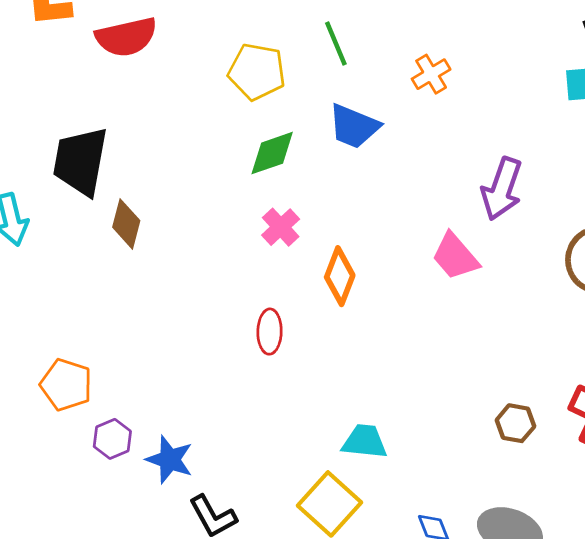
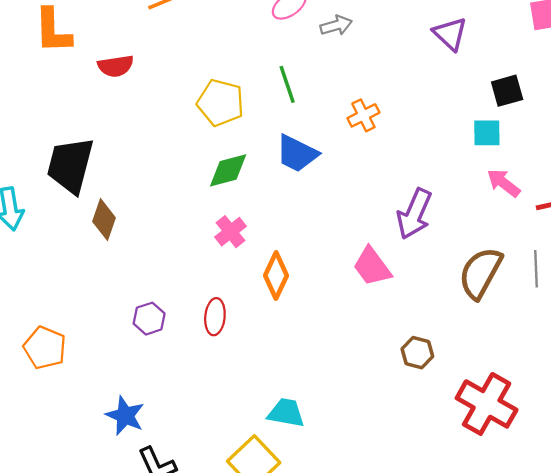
red semicircle: (126, 37) -> (116, 66), size x0.7
brown hexagon: (515, 423) -> (417, 353), moved
purple hexagon: (112, 439) -> (149, 319), moved

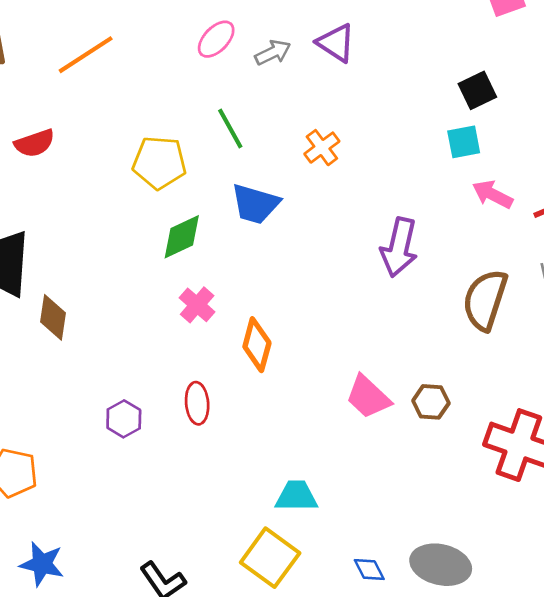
purple triangle: (450, 34) -> (336, 43), moved
pink trapezoid: (372, 267) -> (368, 397), moved
blue star: (125, 416) -> (42, 564), moved

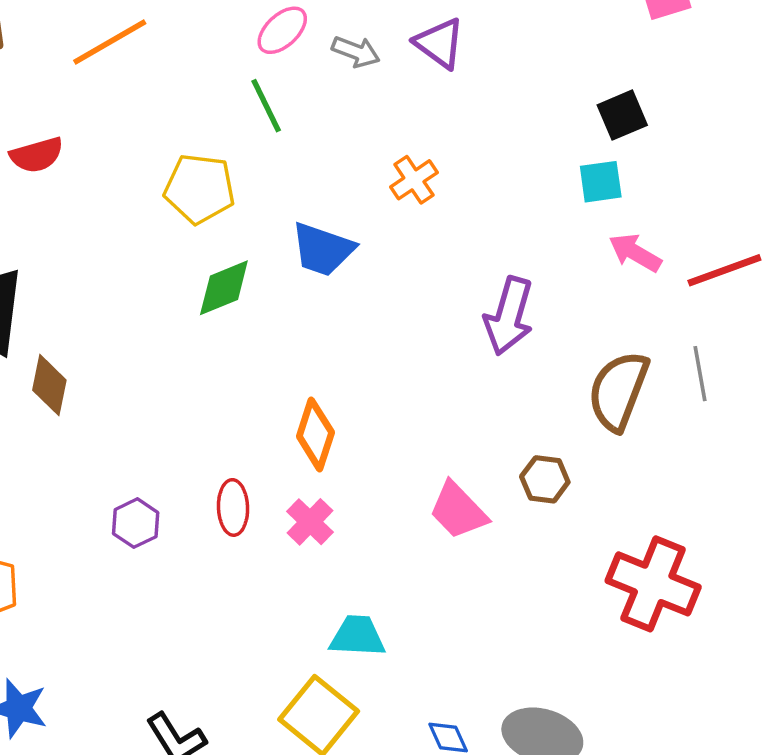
gray arrow: (273, 53) -> (356, 52), turned 44
green line: (230, 129) -> (266, 106), moved
pink cross: (197, 305) -> (310, 522), moved
brown hexagon: (431, 402) -> (545, 479), moved

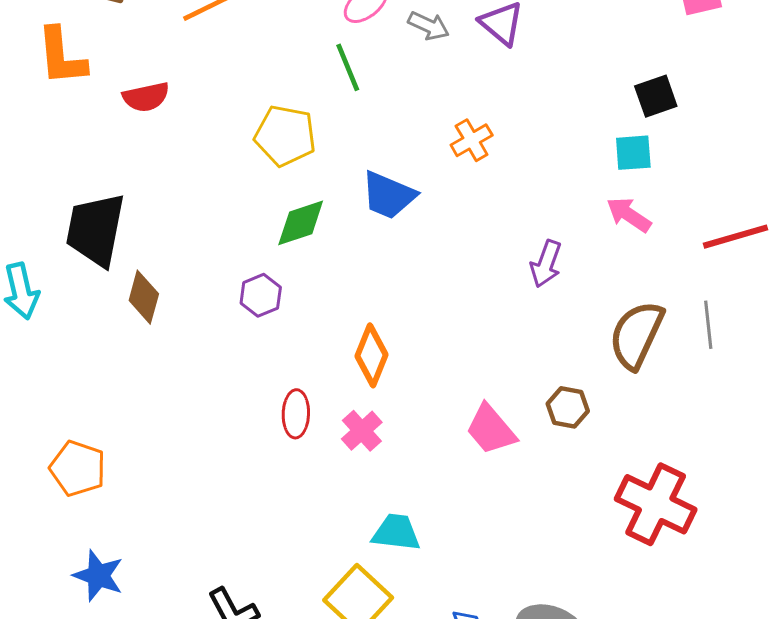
pink arrow: (635, 253) -> (629, 215), moved
purple arrow: (509, 316) -> (546, 264), size x0.7
purple hexagon: (136, 523) -> (261, 295), moved

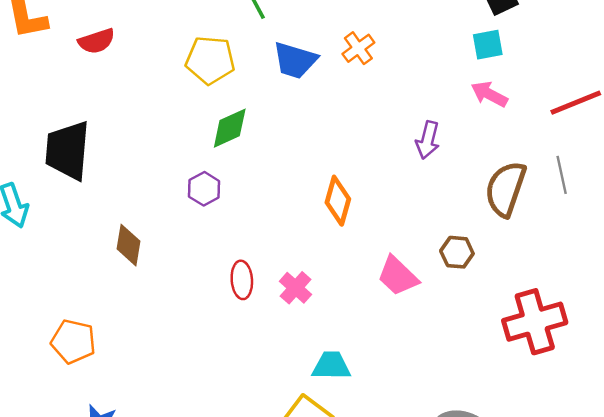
blue trapezoid: (388, 195) -> (295, 60), moved
brown diamond: (144, 297) -> (129, 245), moved
orange diamond: (372, 355) -> (338, 201), moved
red cross: (656, 504) -> (535, 322), turned -36

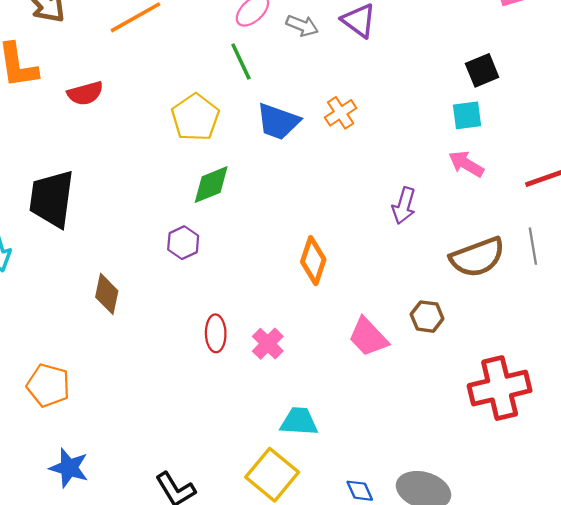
yellow pentagon: (210, 60) -> (195, 117), turned 30
brown semicircle: (505, 189) -> (477, 257), turned -132

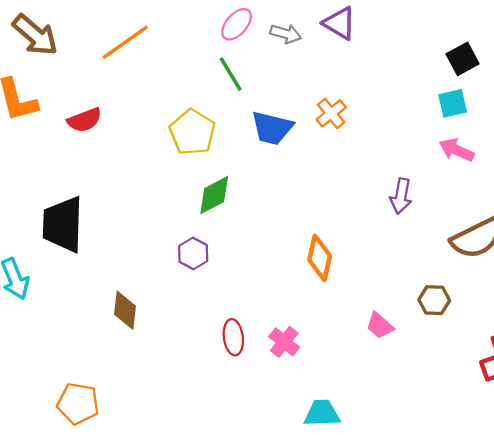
pink trapezoid: (368, 337) -> (380, 326), size x0.7

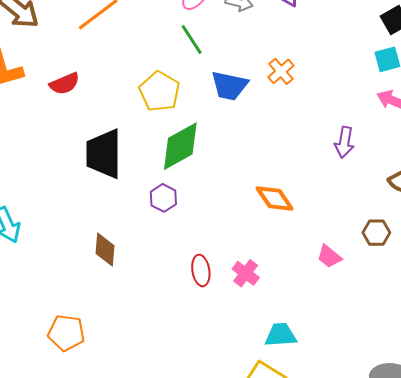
green diamond: (214, 195) -> (180, 146), size x1.4
black trapezoid: (63, 224) -> (104, 154), moved
orange diamond: (320, 258) -> (275, 198), turned -45

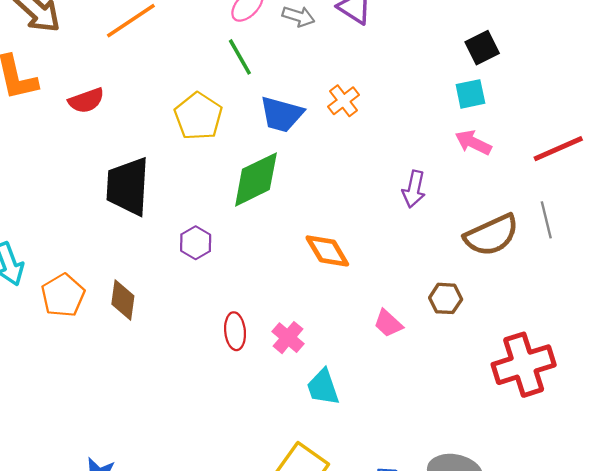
green diamond: (180, 146) -> (256, 179), moved
orange pentagon: (66, 333) -> (63, 295), moved, turned 30
cyan trapezoid: (281, 335) -> (323, 387), moved, turned -108

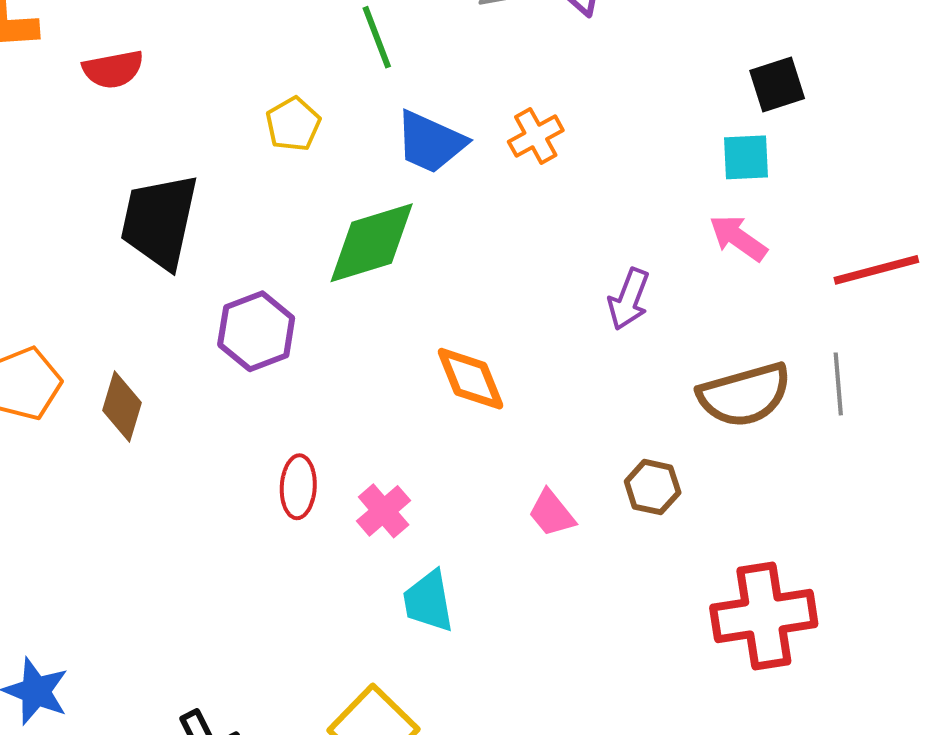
yellow pentagon: (198, 116) -> (293, 124), size x0.7
purple hexagon: (196, 243) -> (256, 331), size x1.4

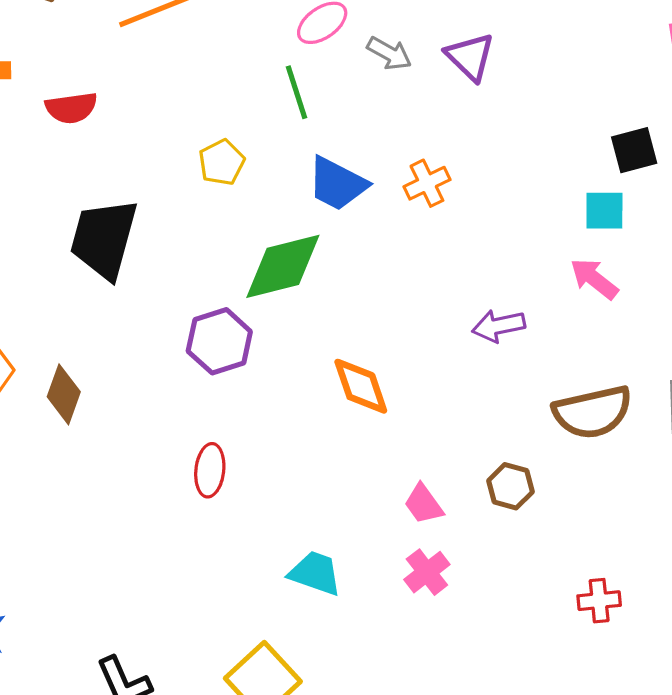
purple arrow: (629, 299) -> (499, 326), turned 54
purple hexagon: (256, 331) -> (219, 341), moved
pink cross: (384, 511) -> (427, 572), moved
cyan trapezoid: (428, 601) -> (315, 573), turned 116
red cross: (764, 616) -> (599, 601), size x0.5

